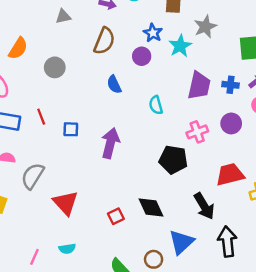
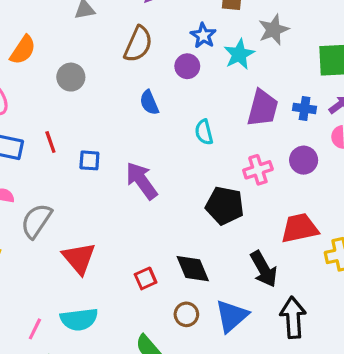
purple arrow: (110, 143) -> (142, 181), turned -52
cyan semicircle: (67, 249) -> (79, 319), size x1.6
brown circle: (154, 259) -> (186, 314), moved

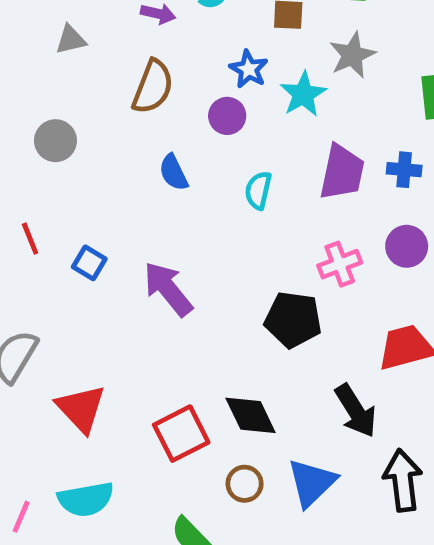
cyan semicircle: (204, 132) -> (258, 190), moved, turned 30
blue square: (89, 160) -> (89, 263), turned 30
red square: (146, 278) -> (181, 434), size x1.6

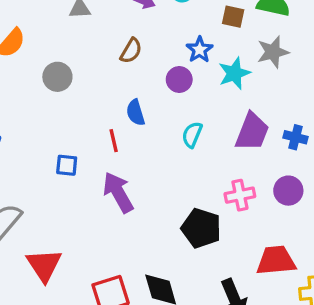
brown semicircle: (153, 87) -> (131, 51), size x0.7
red line: (30, 239) -> (114, 141), moved
blue square: (89, 263) -> (67, 165), turned -35

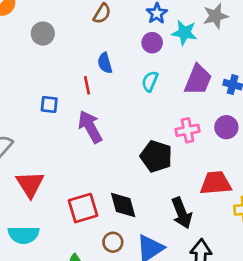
cyan star: (234, 73) -> (184, 33), turned 30
purple circle: (179, 79) -> (152, 43), moved

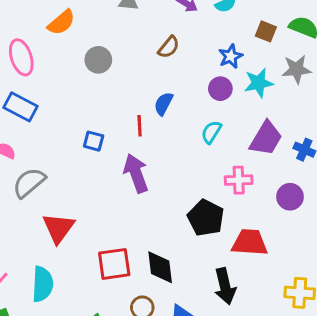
cyan star: (184, 33) -> (259, 83), turned -30
blue semicircle: (105, 63) -> (164, 104), turned 35
pink cross: (188, 130) -> (239, 180), moved
red trapezoid: (216, 183) -> (250, 242), moved
cyan semicircle: (24, 235) -> (43, 284), turned -96

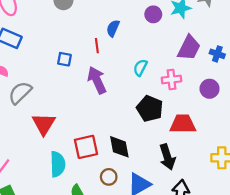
cyan semicircle: (211, 132) -> (140, 68), moved
cyan semicircle: (43, 284) -> (58, 164), moved

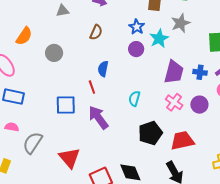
blue square: (64, 59) -> (66, 105), size x1.5
pink cross: (171, 80) -> (174, 102), moved, turned -36
black pentagon: (150, 109) -> (150, 133), turned -30
red triangle: (44, 124) -> (69, 158), moved

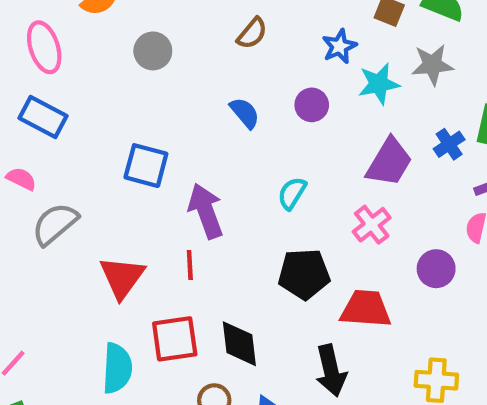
purple circle: (136, 49) -> (312, 105), moved
blue semicircle: (103, 69) -> (245, 113), turned 112
blue cross: (200, 72) -> (449, 144), moved, turned 32
red line: (92, 87) -> (190, 265), moved
purple circle: (199, 105) -> (436, 269), moved

